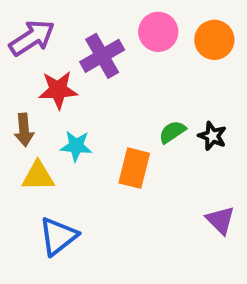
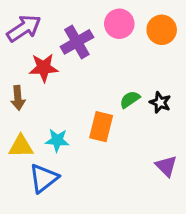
cyan star: (76, 146) -> (57, 140), moved
yellow triangle: (38, 176) -> (21, 146), moved

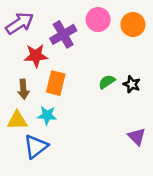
brown arrow: (18, 98) -> (23, 89), moved
orange rectangle: (101, 127) -> (56, 83), moved

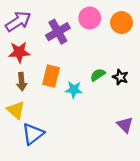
red star: (36, 56) -> (19, 52), moved
cyan star: (47, 115) -> (74, 90), moved
yellow triangle: (17, 120) -> (16, 110), turned 42

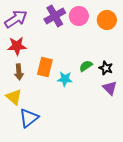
purple cross: (58, 32) -> (55, 16), moved
purple triangle: (125, 125) -> (110, 88), moved

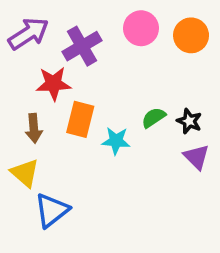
purple cross: (55, 16) -> (82, 46), moved
red star: (17, 46) -> (53, 84), moved

